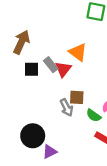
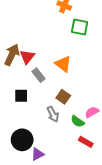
black square: (32, 69) -> (21, 96), moved
red triangle: (63, 69) -> (27, 57), moved
brown square: (77, 97) -> (63, 97), moved, turned 32

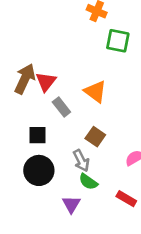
green semicircle: (78, 121) -> (88, 182), moved
black circle: (22, 140) -> (39, 170), moved
purple triangle: (38, 154) -> (71, 204), moved, turned -32

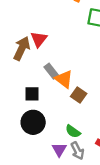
red triangle: (46, 82) -> (39, 39), moved
orange triangle: (95, 92) -> (64, 79), moved
gray arrow: (81, 161) -> (77, 151), moved

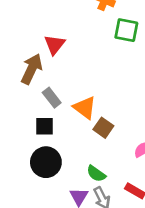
red triangle: (39, 39) -> (55, 44), moved
gray rectangle: (51, 71) -> (52, 98), moved

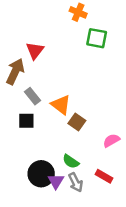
black circle: (46, 162) -> (41, 174), moved

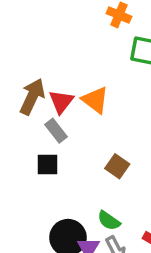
red triangle: (35, 51) -> (61, 102), moved
orange triangle: (61, 105) -> (95, 100), moved

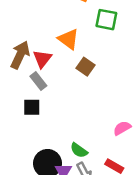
orange triangle: (95, 100) -> (68, 39), moved
brown square: (117, 166) -> (85, 67), moved

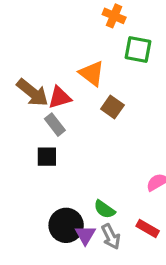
brown arrow: (20, 55) -> (32, 93), turned 104
red triangle: (42, 59) -> (60, 97), turned 36

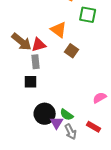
gray rectangle: (55, 125) -> (36, 62), turned 32
black circle: (66, 225) -> (45, 114), moved
purple triangle: (85, 235) -> (57, 123), moved

